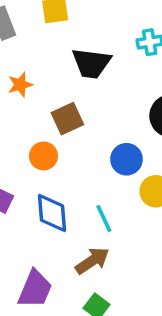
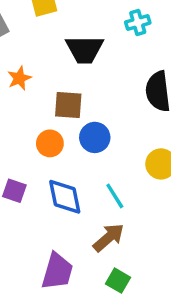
brown square: (67, 119) -> (68, 105), turned 36
blue circle: (126, 159) -> (95, 137), moved

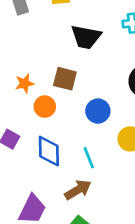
orange star: (19, 78) -> (25, 83), moved
blue circle: (95, 137) -> (98, 111), moved

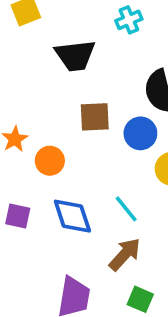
brown square: (65, 79) -> (95, 117), moved
blue circle: (98, 111) -> (140, 133), moved

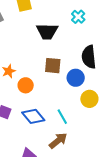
cyan cross: (129, 20) -> (78, 17), turned -32
blue diamond: (72, 216) -> (33, 116), turned -30

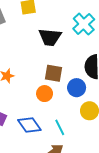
cyan cross: (78, 17) -> (84, 24), size x1.5
orange circle: (26, 85) -> (45, 94), moved

